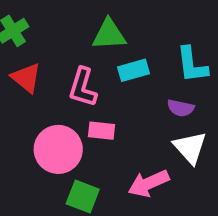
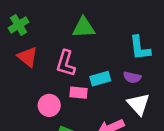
cyan rectangle: (134, 70) -> (100, 79), moved
pink circle: (58, 149) -> (49, 105), size x0.7

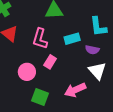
cyan rectangle: (100, 79) -> (72, 39), moved
pink rectangle: (79, 93) -> (50, 62), turned -64

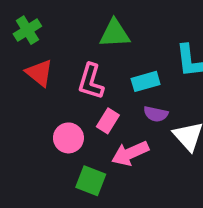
purple semicircle: (92, 50) -> (156, 114), moved
pink arrow: (75, 90) -> (130, 153), moved

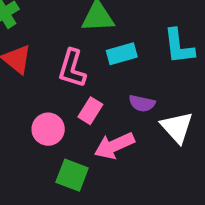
cyan rectangle: (146, 81) -> (122, 54), moved

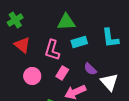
purple semicircle: (142, 103) -> (90, 69), turned 32
pink circle: (48, 129) -> (32, 76), moved

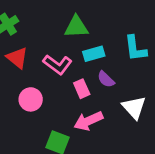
pink L-shape: (52, 50) -> (57, 65), turned -70
purple semicircle: (90, 69) -> (106, 79), moved
pink rectangle: (62, 73) -> (82, 89), moved, turned -56

